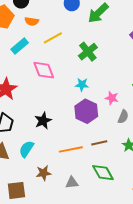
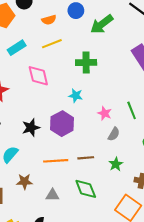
orange semicircle: (32, 21) -> (49, 20), moved, turned -32
green cross: (88, 52) -> (86, 62), turned 30
purple hexagon: (86, 111) -> (62, 124), moved

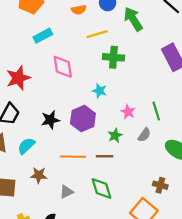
green arrow: (102, 24) -> (133, 19), turned 90
yellow line: (52, 44) -> (97, 34), moved
gray semicircle: (114, 134) -> (144, 135), moved
green star: (116, 164) -> (115, 136), moved
gray triangle: (52, 195) -> (67, 192), turned -32

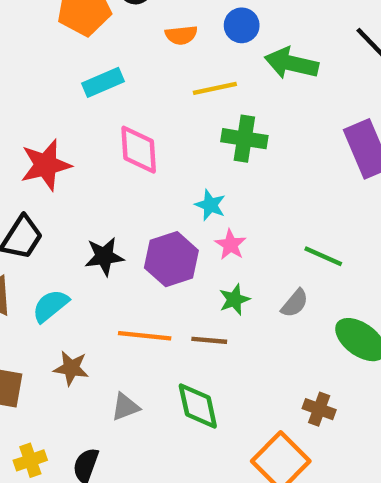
green arrow: (133, 19) -> (291, 63), turned -50
green line: (156, 111) -> (323, 256), turned -54
pink star: (128, 112) -> (230, 245), moved

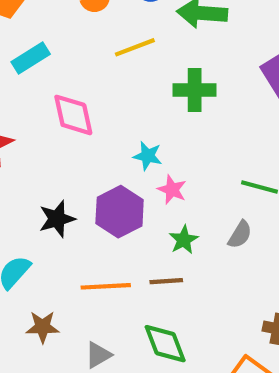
green cross: (244, 139) -> (195, 90), moved

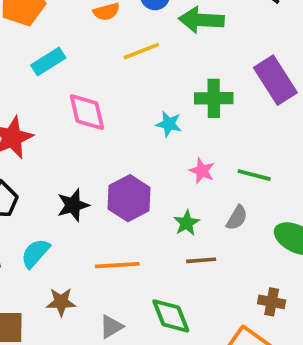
green cross: (195, 90) -> (214, 98), moved
cyan star: (148, 156) -> (169, 124), moved
pink star: (172, 190) -> (202, 171), moved
brown line: (166, 281) -> (201, 260), moved

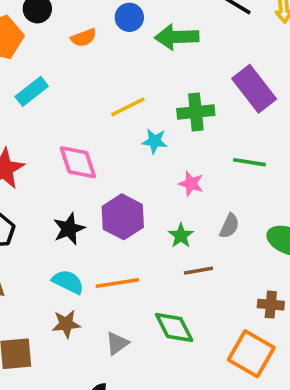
yellow line: (141, 51) -> (128, 107), moved
pink diamond: (87, 112) -> (78, 162), moved
green line: (254, 175) -> (249, 162), moved
cyan semicircle: (35, 253) -> (68, 282), moved, turned 80

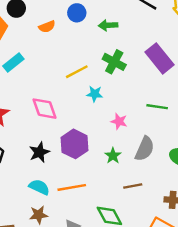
green arrow: (177, 37) -> (108, 25), size x0.7
green cross: (196, 112) -> (114, 62), moved, turned 35
gray semicircle: (229, 226) -> (145, 149), size x1.5
brown line: (199, 271) -> (133, 186), moved

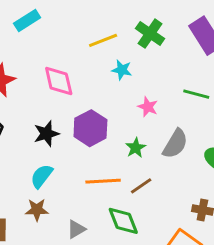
brown line: (133, 186) -> (141, 186), moved, turned -30
cyan semicircle: (39, 187) -> (42, 176), turned -84
orange line: (72, 187) -> (103, 181), moved

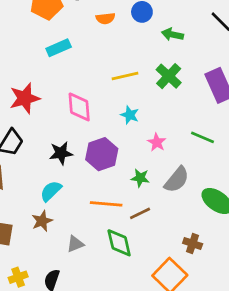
cyan star: (122, 70) -> (130, 115), moved
green star: (136, 148) -> (140, 178), turned 30
brown star: (37, 210) -> (42, 221), turned -30

